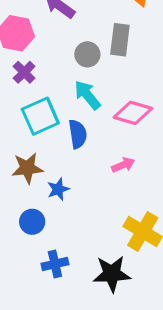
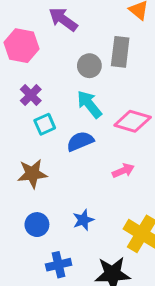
purple cross: (24, 72) -> (31, 95), moved
cyan square: (40, 116) -> (45, 124), size x0.6
blue semicircle: (78, 134) -> (80, 141), turned -104
blue star: (58, 189) -> (83, 220), moved

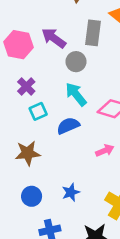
purple arrow: (63, 19) -> (54, 38), moved
gray rectangle: (120, 52) -> (93, 33), moved

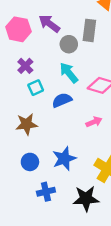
gray rectangle: (93, 33) -> (89, 30), moved
blue star: (71, 192) -> (64, 159), size x1.5

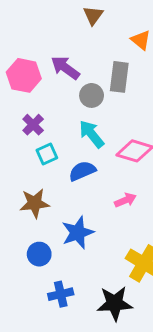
blue star: (64, 159) -> (78, 233), moved

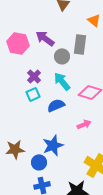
purple cross: (33, 125) -> (34, 76), moved
brown star: (35, 203) -> (15, 149), moved
blue circle: (39, 254) -> (39, 162), moved

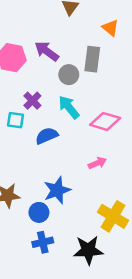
cyan square: (33, 94) -> (15, 120), moved, turned 32
blue semicircle: (56, 105) -> (47, 136), moved

